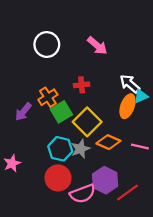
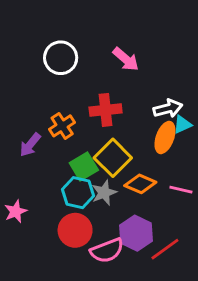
white arrow: (130, 84) -> (168, 109), turned 125
red cross: (82, 85) -> (106, 110), size x1.5
green square: (61, 112) -> (84, 166), moved

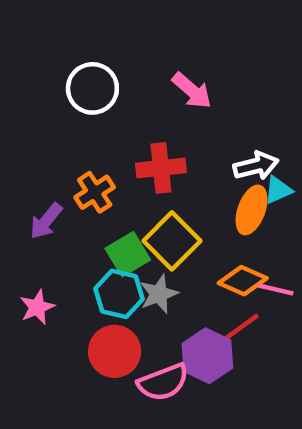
orange diamond: (140, 184) -> (243, 281), moved
pink star: (16, 211) -> (37, 307), moved
red line: (165, 249) -> (238, 329), moved

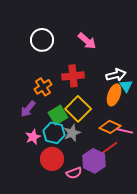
cyan triangle: (278, 190) -> (126, 86), turned -40
purple arrow: (46, 221) -> (28, 109), moved
pink star: (37, 307) -> (33, 137), moved
pink semicircle: (163, 382) -> (74, 173), size x0.7

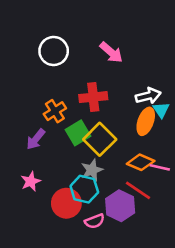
green square: (58, 115) -> (78, 133), moved
cyan hexagon: (54, 133) -> (84, 189), moved
pink star: (33, 137) -> (31, 181), moved
red line: (108, 149) -> (138, 190), turned 70

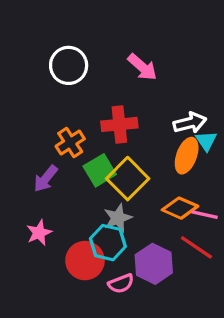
red line: (138, 190) -> (196, 247), moved

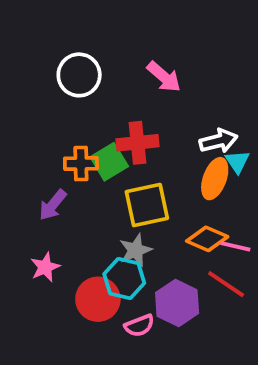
orange cross: (70, 142) -> (81, 164), turned 32
green square: (100, 170) -> (109, 162), moved
yellow square: (128, 179) -> (147, 205), turned 33

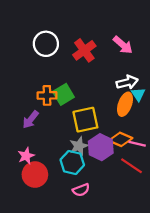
pink arrow: (164, 77) -> (123, 45), moved
red cross: (137, 143) -> (84, 50), moved, turned -30
red circle: (98, 299) -> (35, 175), moved
purple hexagon: (177, 303) -> (101, 147), moved

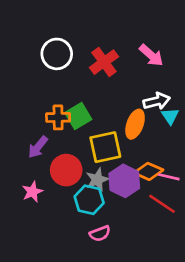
orange ellipse: (125, 104) -> (135, 124), moved
red circle: (35, 175) -> (66, 170), moved

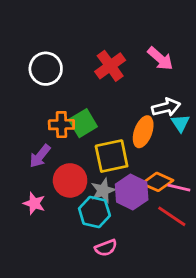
white circle: (57, 54) -> (46, 69), moved
pink star: (32, 192) -> (34, 203), turned -30

